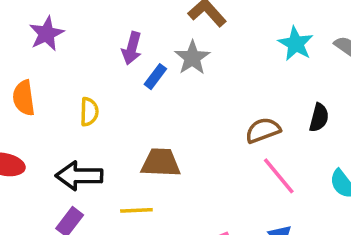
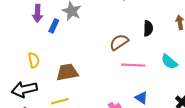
yellow semicircle: (89, 112) -> (34, 60), moved
pink line: (279, 176) -> (133, 65), turned -35

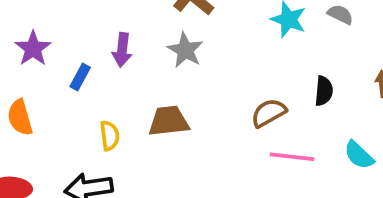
blue rectangle: (54, 26) -> (80, 77), moved
brown trapezoid: (67, 72) -> (169, 121), moved

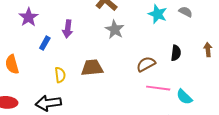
purple star: (33, 48) -> (29, 17), moved
gray star: (185, 50) -> (115, 29), moved
cyan semicircle: (359, 155) -> (184, 97), moved

